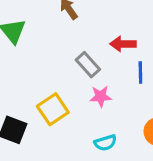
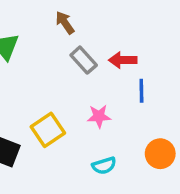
gray rectangle: (88, 65) -> (84, 60), moved

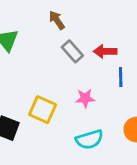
yellow square: (48, 130) -> (43, 110), turned -32
cyan semicircle: (104, 166) -> (89, 139), size x1.4

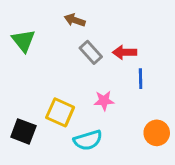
brown arrow: (57, 20) -> (75, 20), turned -36
cyan semicircle: (89, 139) -> (88, 140), moved

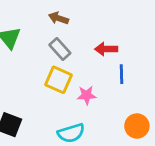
gray rectangle: (91, 52) -> (60, 49), moved
yellow square: (60, 112) -> (59, 80), moved

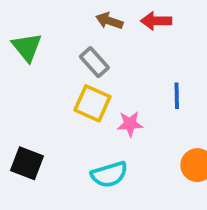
brown arrow: (59, 18) -> (109, 21), moved
red arrow: (106, 49) -> (156, 21), moved

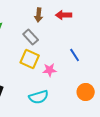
brown arrow: (109, 21) -> (39, 15), turned -104
blue line: (177, 96) -> (75, 55), turned -32

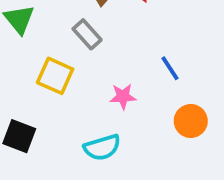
yellow square: (30, 59) -> (55, 76), moved
orange circle: (86, 92) -> (191, 121), moved

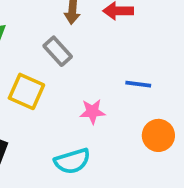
blue line: (170, 68) -> (138, 84), turned -50

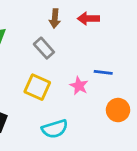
yellow square: (26, 91) -> (37, 87), moved
pink star: (92, 112) -> (79, 86), moved, turned 30

